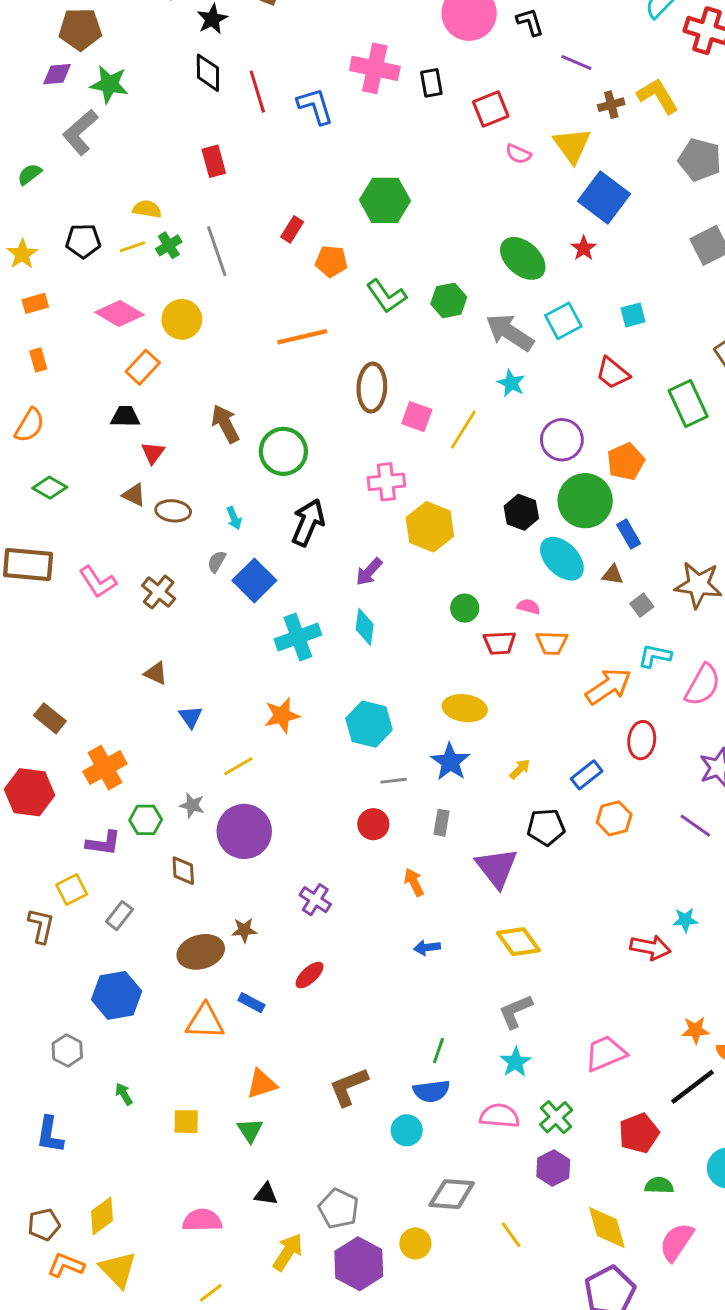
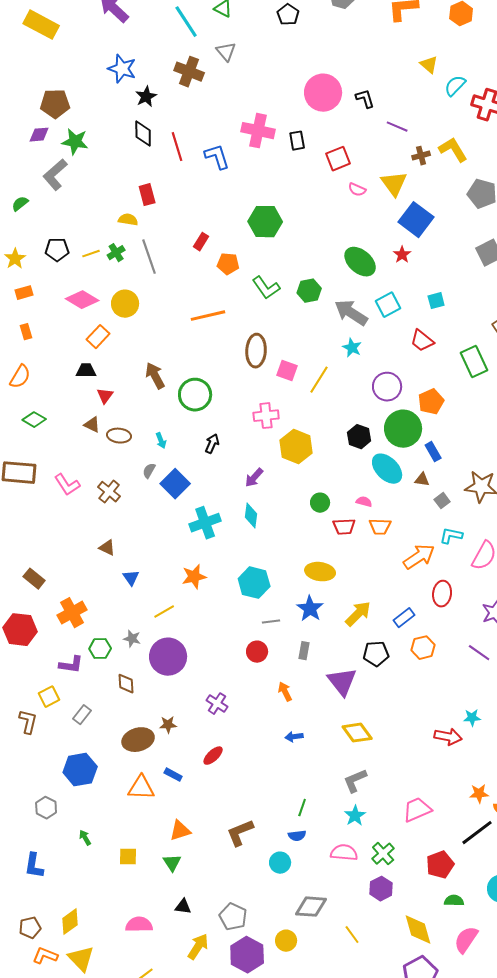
yellow semicircle: (147, 209) -> (128, 220), moved
black arrow: (308, 522) -> (212, 444), size x0.6
yellow arrow: (520, 769) -> (358, 614), size x1.8
blue semicircle: (431, 1091) -> (297, 836), size x0.7

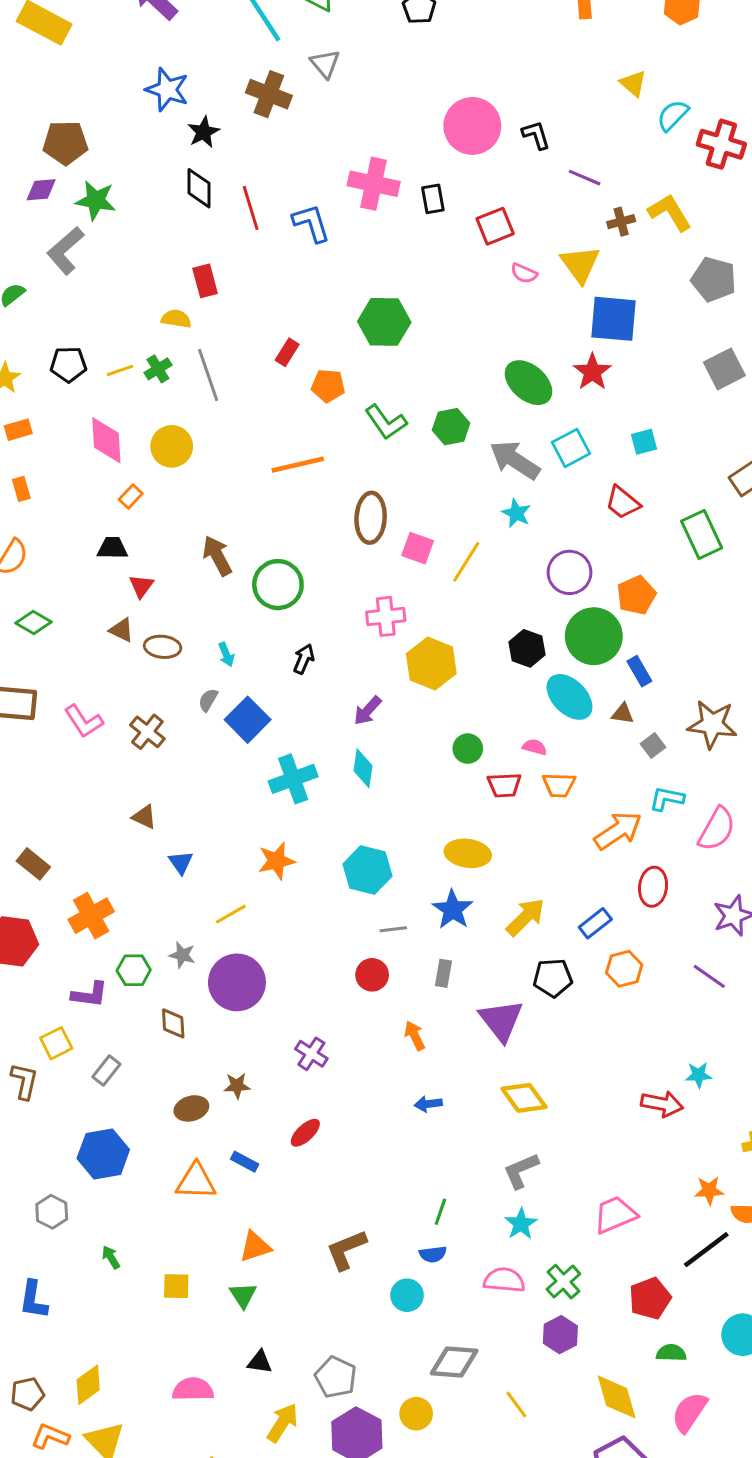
blue square: (416, 220) -> (614, 319), turned -32
red star: (402, 255) -> (592, 372), size x1.4
pink diamond: (82, 300) -> (106, 440), turned 56
orange rectangle: (98, 337) -> (131, 496), size x0.7
brown ellipse: (138, 740) -> (191, 1108), size x0.7

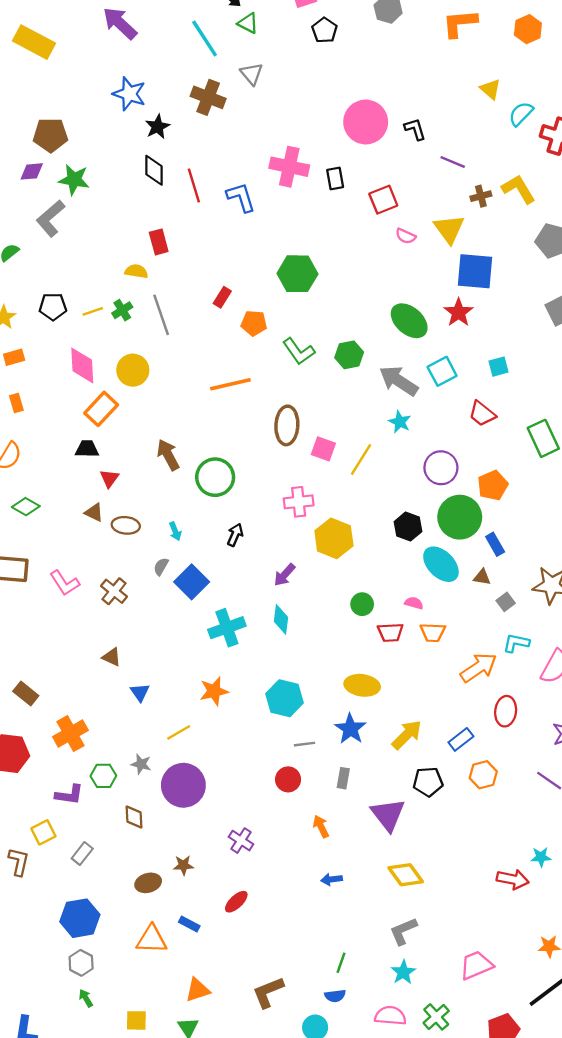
orange rectangle: (131, 496) -> (101, 409), size x1.8
gray hexagon: (52, 1212) -> (81, 963), moved

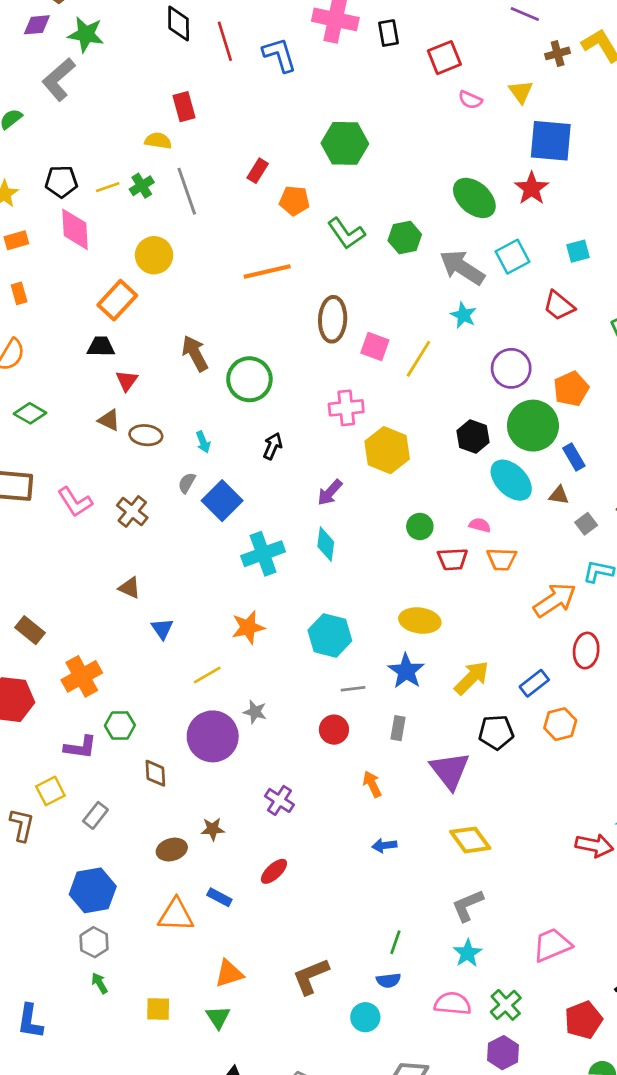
yellow triangle: (449, 229) -> (521, 92), size x0.7
pink diamond: (82, 365) -> (75, 229), moved
gray star: (141, 764) -> (255, 712), moved

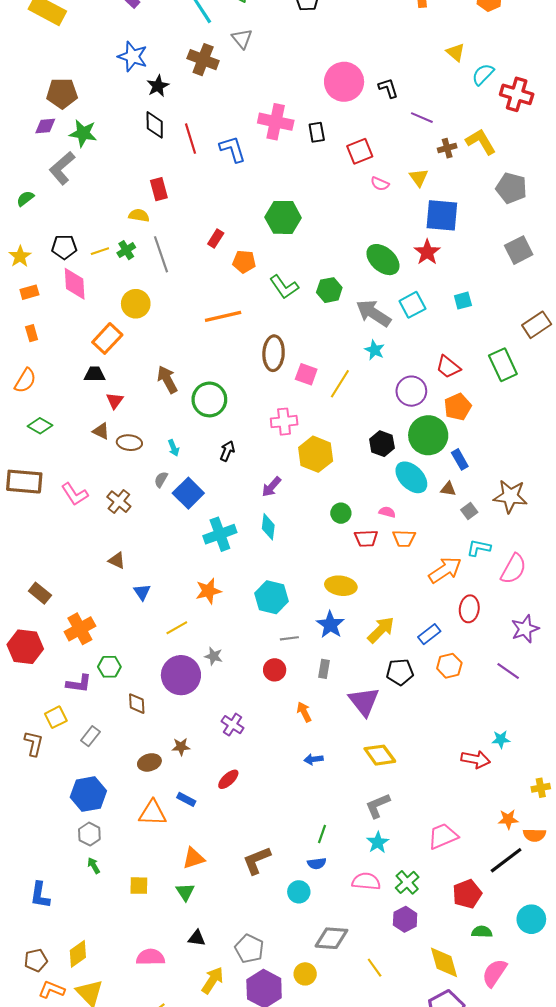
red trapezoid: (559, 306) -> (448, 367), moved

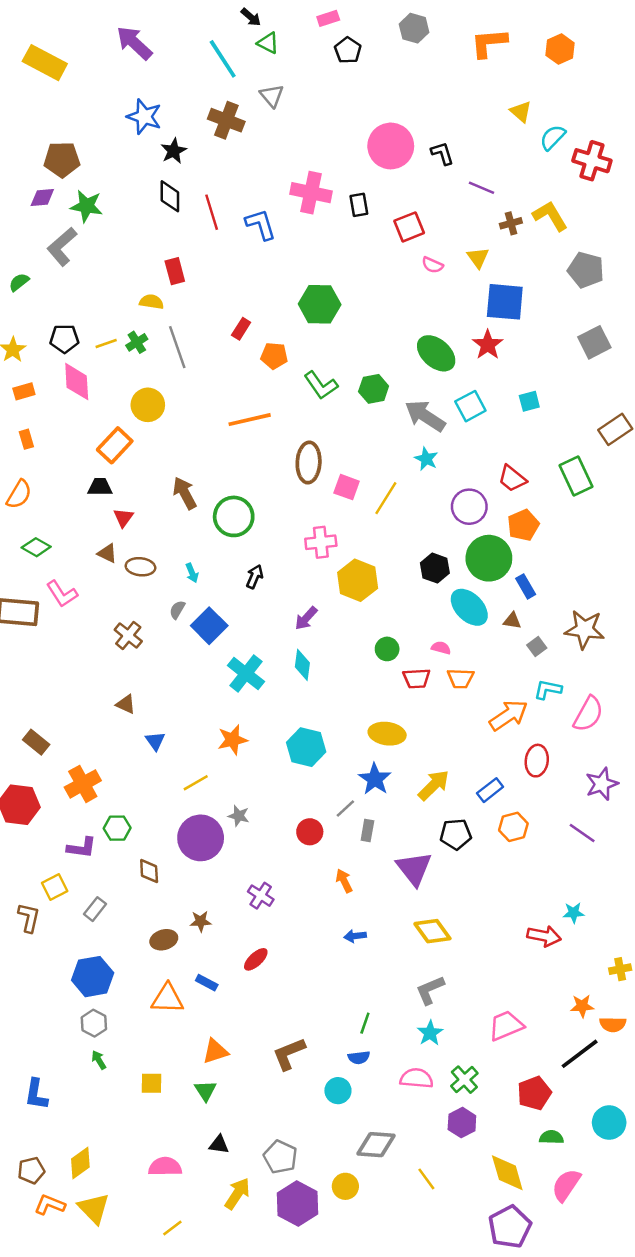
pink L-shape: (75, 494) -> (62, 594), moved
cyan cross: (220, 534) -> (246, 674), turned -32
gray line: (289, 638) -> (345, 808), moved, turned -36

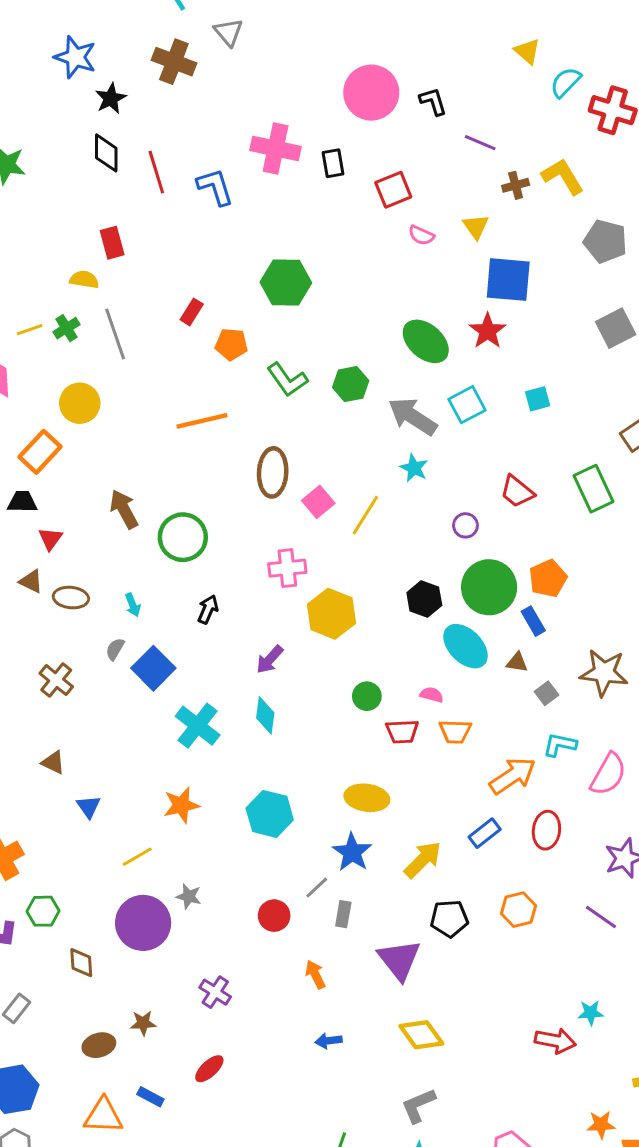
pink square: (347, 487) -> (318, 502), turned 30
purple circle: (469, 507) -> (465, 525), size x0.6
orange pentagon: (523, 525) -> (548, 578), moved
blue rectangle: (490, 790) -> (485, 833), moved

